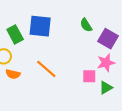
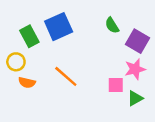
blue square: (40, 26) -> (59, 27), turned -30

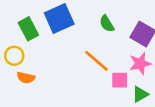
green semicircle: (112, 25) -> (107, 24), moved
orange line: (66, 76) -> (96, 61), moved

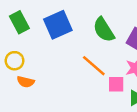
green semicircle: (107, 24) -> (104, 30), size x1.5
green rectangle: (28, 29) -> (19, 22), moved

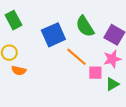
blue square: (58, 25) -> (53, 35), moved

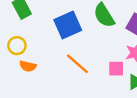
orange line: (77, 57) -> (77, 64), moved

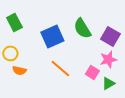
pink square: (116, 69) -> (92, 72), turned 32

